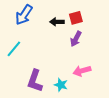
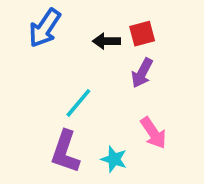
cyan line: (14, 49) -> (78, 103), moved
pink arrow: (82, 71) -> (153, 133), turned -108

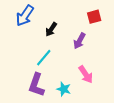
red square: (142, 34) -> (94, 17), moved
black arrow: (106, 41) -> (51, 29), moved, turned -56

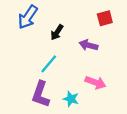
purple arrow: (79, 41) -> (88, 45), turned 77
pink arrow: (86, 74) -> (95, 83), turned -36

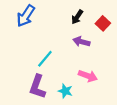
red square: (105, 18) -> (103, 23), moved, turned -32
black arrow: (57, 32) -> (77, 17), moved

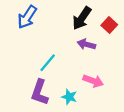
black arrow: (77, 17) -> (82, 18), size x1.5

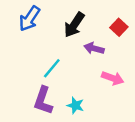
black arrow: (82, 18) -> (74, 25), moved
pink arrow: (93, 81) -> (113, 78), moved

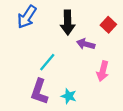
black arrow: (74, 25) -> (68, 22), turned -35
pink arrow: (113, 78) -> (103, 71), turned 84

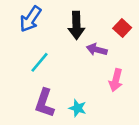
cyan line: (47, 62) -> (39, 62), moved

